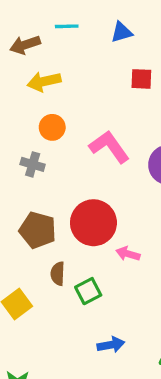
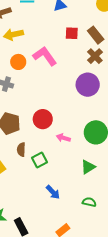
pink L-shape: (109, 147) -> (45, 56), moved
red circle: (93, 223) -> (43, 119), size x0.7
blue arrow: (111, 345) -> (53, 192), turned 56

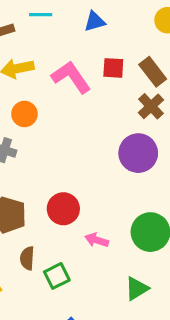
pink L-shape: (45, 56) -> (71, 77), moved

